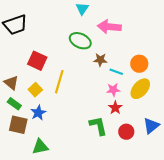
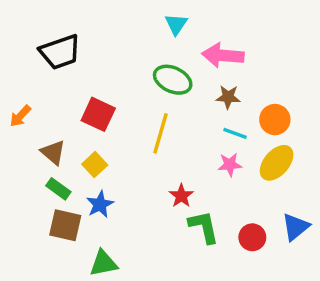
brown star: (100, 60) -> (228, 97), moved
yellow line: (59, 82) -> (161, 133), moved
red star: (115, 108) -> (181, 196), moved

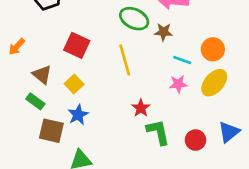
brown star: (228, 97) -> (163, 32), moved
yellow line: (161, 133) -> (125, 60), turned -32
green rectangle: (58, 189) -> (35, 101), moved

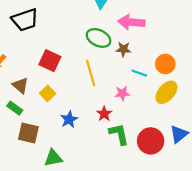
pink star: (178, 84) -> (122, 93), moved
blue star: (78, 115) -> (69, 119), moved
red circle: (196, 140) -> (151, 141), size x1.5

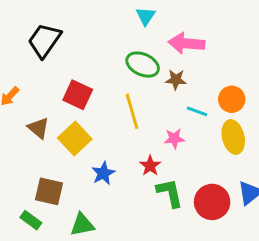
black trapezoid: (25, 20) -> (44, 40), turned 144
yellow ellipse: (166, 92) -> (233, 137), turned -55
yellow square: (48, 93) -> (75, 139), size x1.5
green rectangle: (15, 108) -> (31, 220), moved

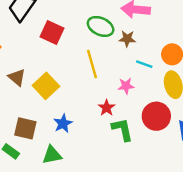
red square: (78, 95) -> (52, 33), moved
blue star: (103, 173) -> (63, 123), moved
red circle: (212, 202) -> (156, 116), moved

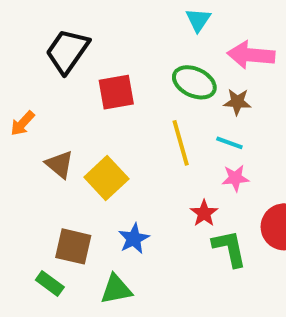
red square: (52, 33) -> (116, 92), turned -35
cyan line: (144, 64) -> (229, 143), moved

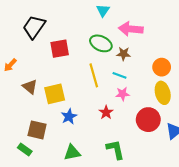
yellow square: (106, 178) -> (55, 94), turned 30
blue star: (134, 239) -> (69, 117), moved
green L-shape: (229, 248) -> (115, 149), moved
green triangle: (116, 289) -> (72, 153), moved

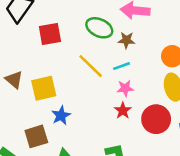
yellow line: (94, 75) -> (91, 66), turned -30
cyan line: (119, 75) -> (122, 66), turned -40
red star: (106, 112) -> (123, 111), moved
brown square: (37, 130) -> (36, 136), moved, turned -30

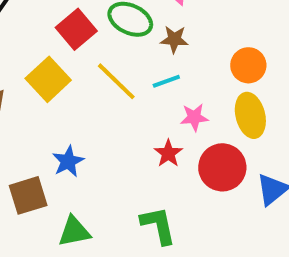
red square: (50, 34) -> (76, 29), moved, turned -30
yellow square: (44, 88) -> (48, 79), moved, turned -30
pink star: (125, 88) -> (194, 117), moved

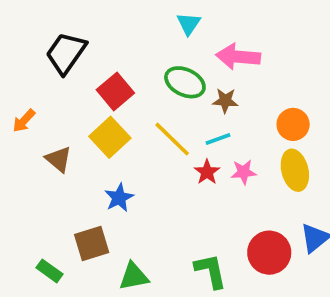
red square: (76, 29) -> (115, 91), moved
red star: (168, 153) -> (207, 172), moved
blue star: (68, 161) -> (119, 198), moved
red circle: (222, 167) -> (269, 253), moved

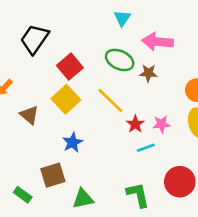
cyan line: (218, 139) -> (146, 148), moved

